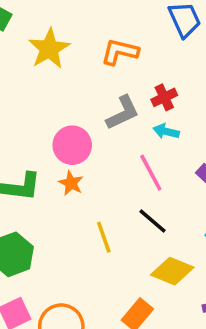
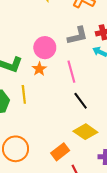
pink line: (151, 173) -> (71, 72), moved
yellow line: (104, 237) -> (24, 94), moved

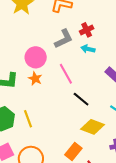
yellow line: (24, 94) -> (28, 119), moved

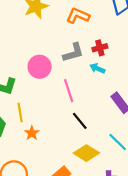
orange star: (35, 79) -> (32, 133), moved
yellow line: (28, 119) -> (20, 113), moved

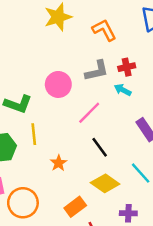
orange L-shape: (78, 16) -> (104, 30), turned 35
pink line: (69, 91) -> (89, 113), turned 60
orange star: (32, 133) -> (58, 163), moved

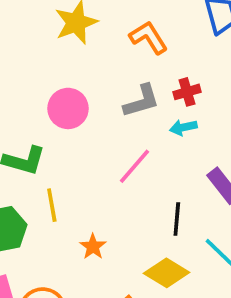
pink circle: (58, 84) -> (68, 108), moved
cyan arrow: (123, 90) -> (183, 127), turned -35
black line: (100, 147) -> (177, 219), moved, turned 45

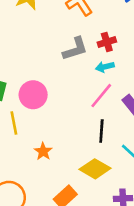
pink circle: (68, 108) -> (33, 95), moved
pink line: (134, 166) -> (101, 96), moved

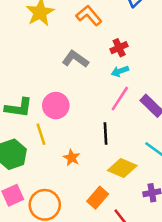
gray L-shape: (75, 49) -> (75, 59), moved, turned -120
black line: (101, 131) -> (106, 133), moved

